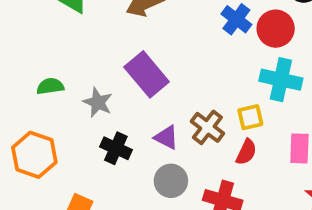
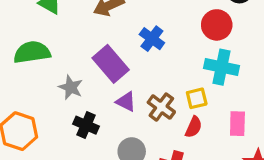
blue cross: (236, 19) -> (152, 39), moved
green semicircle: (50, 86) -> (32, 52), moved, size x1.6
purple triangle: (166, 137) -> (126, 102), moved

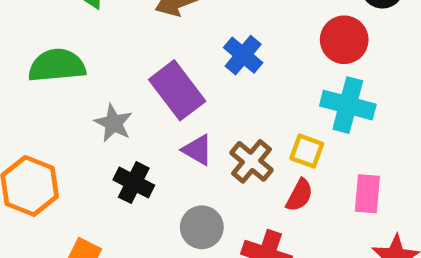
yellow square: (197, 98) -> (307, 151), turned 30

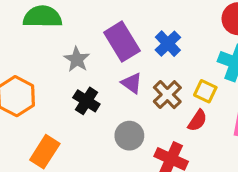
blue cross: (243, 55) -> (168, 44), moved

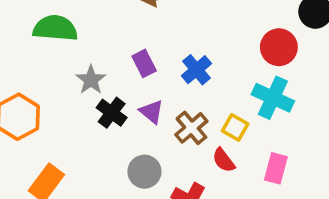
purple rectangle: (122, 42) -> (144, 63), size x0.6
black cross: (86, 101) -> (112, 113), moved
red semicircle: (197, 121) -> (224, 160), turned 105

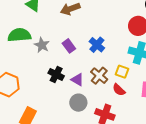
gray star: (91, 80) -> (42, 45), moved
purple triangle: (152, 112) -> (77, 80), moved

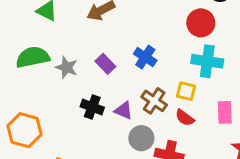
gray circle: (78, 103) -> (141, 138), moved

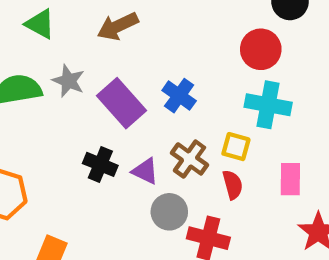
purple rectangle: (105, 64) -> (122, 103), size x1.6
gray star: (67, 67) -> (68, 81), moved
red semicircle: (185, 118) -> (233, 185), turned -144

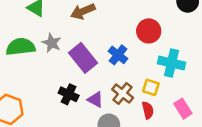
red circle: (261, 49) -> (149, 31), moved
pink rectangle: (290, 179) -> (183, 109), turned -36

